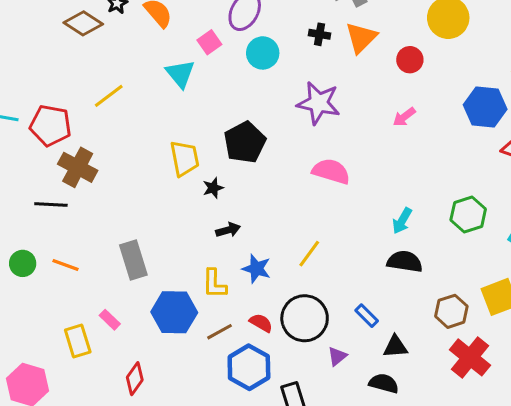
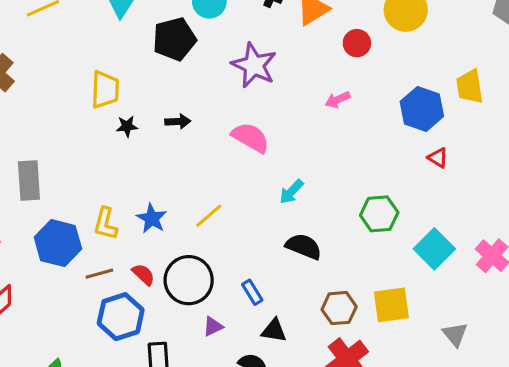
black pentagon: (245, 142) -> (174, 39), moved
cyan arrow: (402, 221) -> (291, 192), moved
black arrow: (228, 230) -> (178, 121), moved

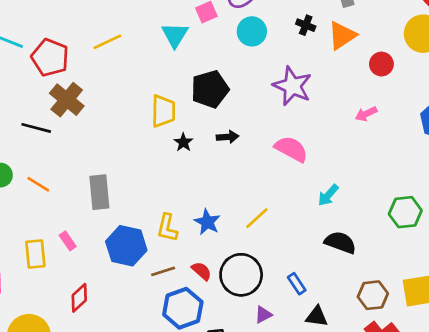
black pentagon: (174, 39) -> (210, 89), moved
black star: (127, 126) -> (183, 142), turned -30

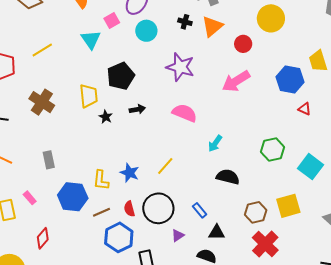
brown cross: (67, 100) -> (42, 102), moved
pink arrow: (366, 114) -> (236, 81), size x1.8
gray rectangle: (99, 192) -> (49, 160), size x0.7
red semicircle: (202, 271) -> (129, 209), turned -140

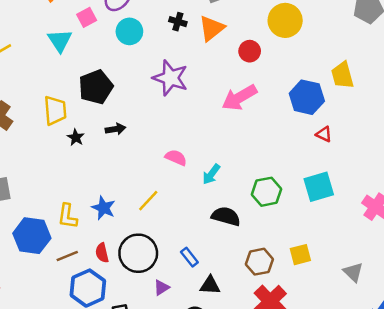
pink semicircle: (185, 113) -> (176, 158), moved, size x0.7
green hexagon: (273, 150) -> (267, 192), moved
cyan square: (310, 167) -> (319, 187), moved, turned 35
yellow square: (288, 206) -> (300, 255), size x0.7

